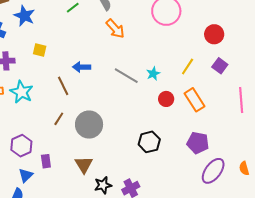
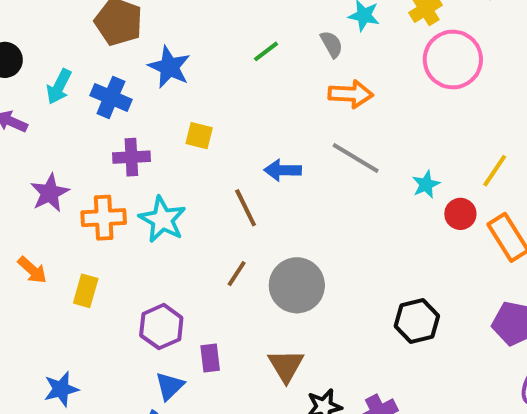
orange arrow: (115, 29) -> (351, 94), turned -45
gray line: (126, 76) -> (356, 158), moved
red circle: (166, 99) -> (460, 214), moved

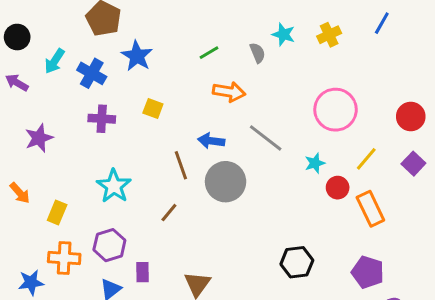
pink circle: (453, 60) -> (336, 110), moved
orange arrow: (351, 94) -> (229, 92), moved
orange cross: (104, 218) -> (64, 258), moved
cyan star: (162, 219) -> (114, 186), moved
gray circle: (297, 285) -> (226, 182), moved

